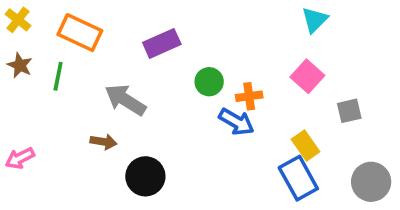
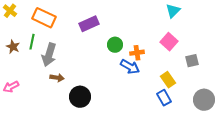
brown star: (20, 65) -> (13, 47), moved
gray arrow: (125, 100) -> (49, 55), moved, turned -105
blue rectangle: (298, 178) -> (164, 98), size x0.7

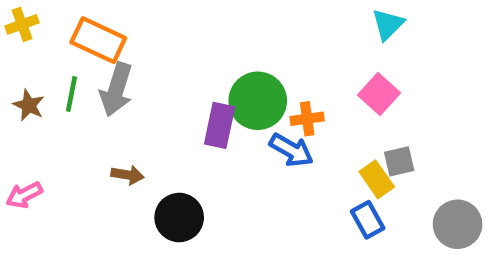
yellow cross: (10, 11) -> (22, 24), turned 32
purple rectangle: (89, 24) -> (220, 125), moved, turned -54
green circle: (115, 45) -> (258, 101), size x1.6
gray arrow: (49, 55) -> (116, 90), moved
gray square: (192, 61) -> (399, 161), moved

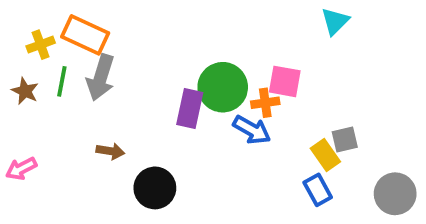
yellow cross: (22, 24) -> (41, 45), moved
pink square: (379, 94) -> (285, 81), moved, turned -32

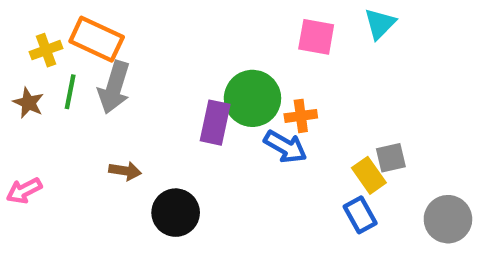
pink square: (285, 81) -> (316, 37), moved

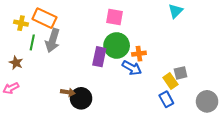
pink square: (316, 37) -> (115, 17), moved
yellow cross: (46, 50) -> (21, 23), turned 32
brown star: (28, 103) -> (16, 63), moved
brown arrow: (125, 171) -> (68, 92), moved

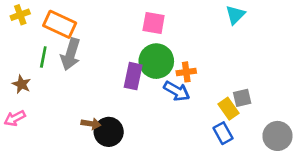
yellow cross: (21, 23) -> (20, 15), moved, turned -32

